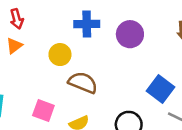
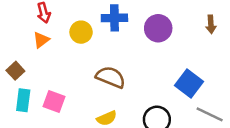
yellow circle: (60, 55) -> (81, 32), moved
pink square: (43, 111) -> (54, 102), moved

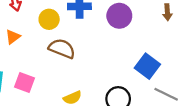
orange triangle: (41, 40) -> (13, 37), moved
brown semicircle: (111, 77) -> (62, 49), moved

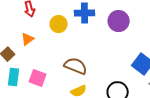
brown semicircle: (62, 49) -> (76, 66), moved

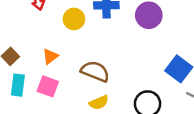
orange triangle: (28, 39) -> (50, 56), moved

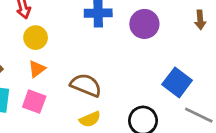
yellow circle: (74, 19) -> (36, 38), moved

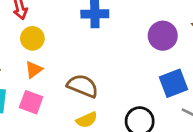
purple circle: (144, 24) -> (163, 36), moved
blue square: (177, 82) -> (174, 83), turned 32

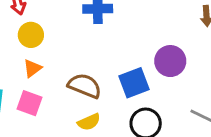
purple circle: (163, 36) -> (170, 61), moved
blue square: (174, 83) -> (134, 83), moved

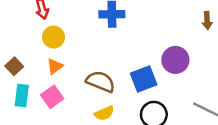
pink square: (29, 103) -> (52, 97), turned 35

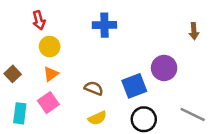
brown semicircle: (100, 82) -> (94, 88), size x0.7
cyan rectangle: (22, 95) -> (20, 113), moved

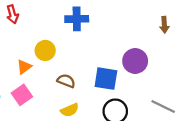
yellow circle: (50, 47) -> (45, 50), moved
blue square: (134, 86) -> (106, 79), turned 30

